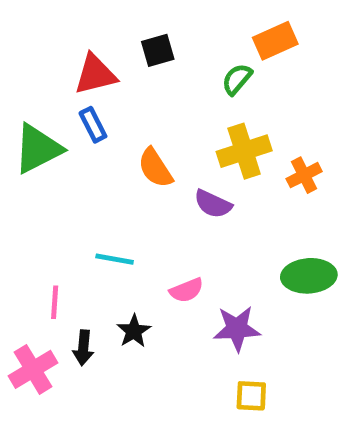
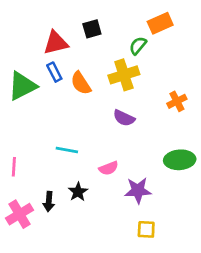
yellow cross: (244, 151) -> (124, 75), moved
orange semicircle: (155, 168) -> (81, 83), moved
pink line: (55, 302) -> (14, 167), moved

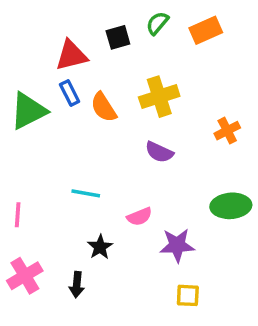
green semicircle: (138, 46) -> (157, 23), moved
black arrow: (49, 202) -> (77, 285), moved

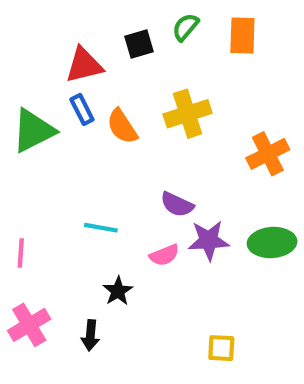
orange rectangle: (206, 30) -> (242, 36), turned -64
orange cross: (227, 131) -> (268, 154), size x1.4
purple semicircle: (159, 152) -> (177, 204), moved
purple star: (177, 245) -> (209, 240), moved

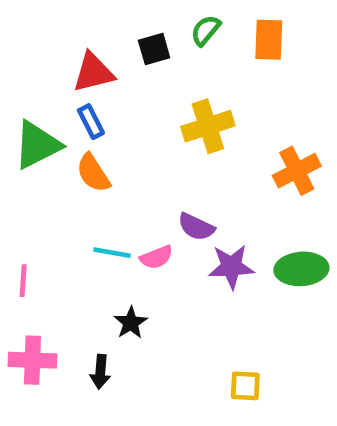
orange semicircle: (122, 126) -> (93, 173), moved
pink semicircle: (164, 255) -> (156, 257), moved
pink cross: (29, 325) -> (32, 360), turned 33

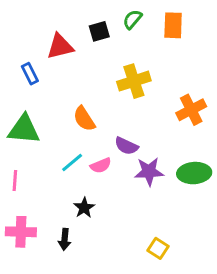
blue rectangle: (91, 122) -> (30, 74), moved
green triangle: (37, 145) -> (24, 129), moved, turned 32
orange semicircle: (93, 173) -> (84, 119), moved
cyan line: (112, 253) -> (72, 162), turned -50
yellow square: (245, 386) -> (158, 248), turned 30

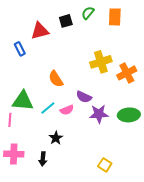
yellow cross: (134, 81) -> (101, 62), moved
green triangle: (24, 129) -> (23, 101), moved

